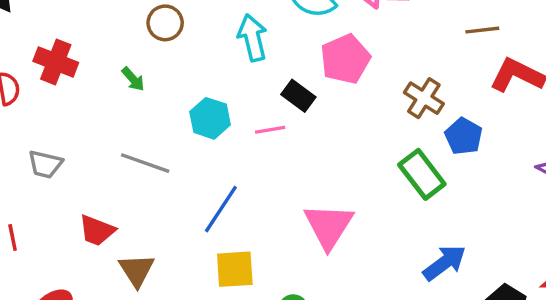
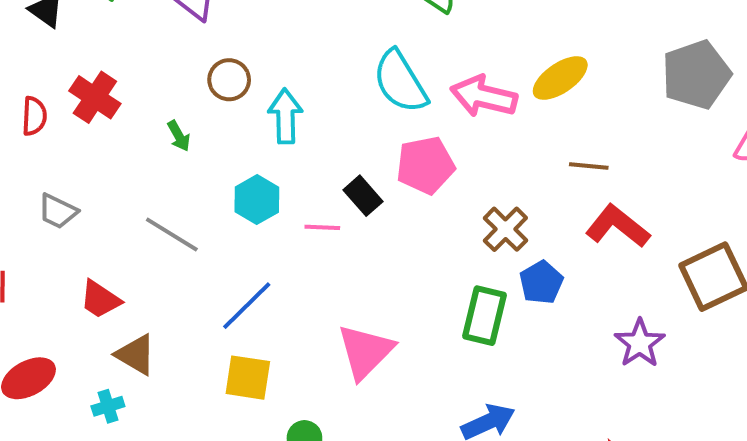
cyan arrow: (252, 38) -> (285, 116), moved
green rectangle: (422, 174) -> (484, 316), turned 39
brown triangle: (137, 270) -> (136, 355), turned -39

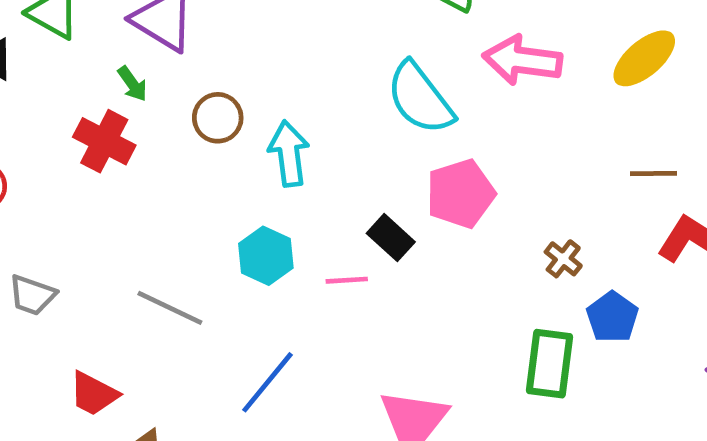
yellow ellipse: (560, 78) -> (644, 58), moved
pink arrow: (484, 96) -> (522, 60), moved
red cross: (95, 97) -> (104, 141), moved
green arrow: (179, 136) -> (132, 84), moved
brown cross: (505, 229) -> (563, 259), size x0.7

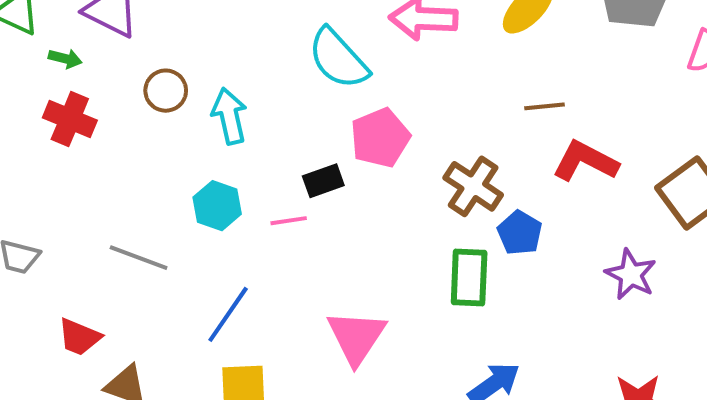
green arrow: (132, 84) -> (65, 59), moved, turned -36
black rectangle: (391, 238) -> (323, 181), turned -57
brown cross: (563, 259) -> (473, 186), size x1.8

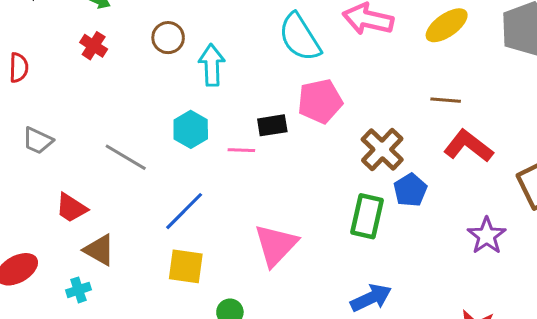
red cross: (70, 119) -> (94, 46), size x0.7

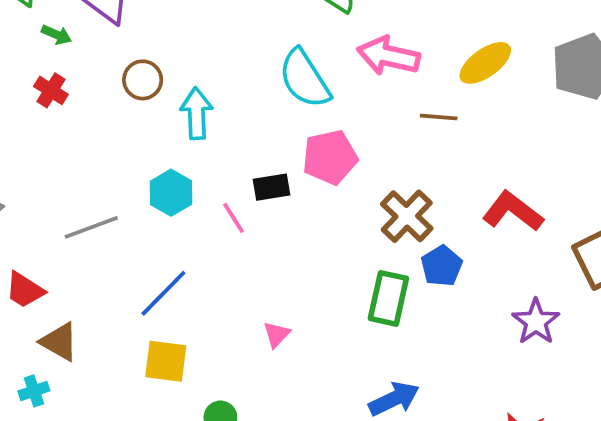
brown line: (446, 100) -> (439, 117), moved
pink line: (241, 150) -> (234, 218), turned 56
gray line: (126, 157) -> (91, 227), turned -51
pink triangle: (276, 245) -> (276, 334), size x0.5

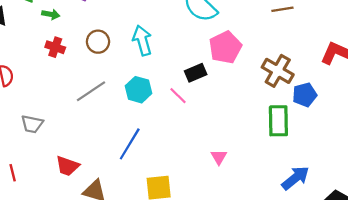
brown circle: (143, 80) -> (98, 42), moved
gray line: (91, 227) -> (91, 91), moved
blue pentagon: (442, 266) -> (305, 95), turned 30
blue line: (163, 293) -> (130, 144), moved

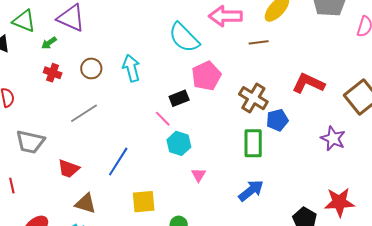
green arrow: (51, 14) -> (49, 43), turned 133
cyan hexagon: (139, 90) -> (179, 143), moved
gray trapezoid: (32, 124) -> (30, 142), size x1.4
red trapezoid: (67, 166) -> (69, 169), moved
blue arrow: (295, 178) -> (251, 191), moved

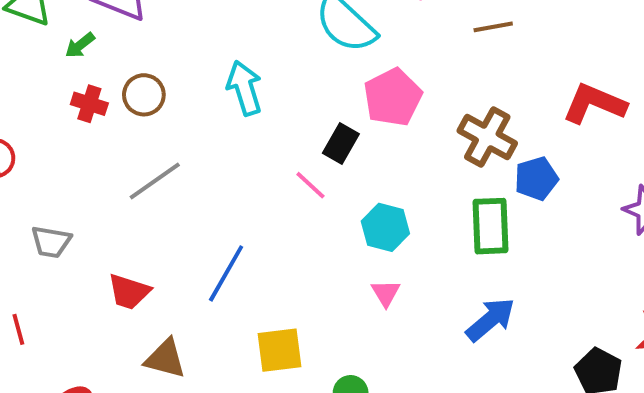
brown circle: (91, 68) -> (144, 95), moved
black rectangle: (179, 98) -> (341, 144), turned -36
gray trapezoid: (30, 142) -> (51, 242), size x0.7
cyan hexagon: (179, 143) -> (385, 227), moved

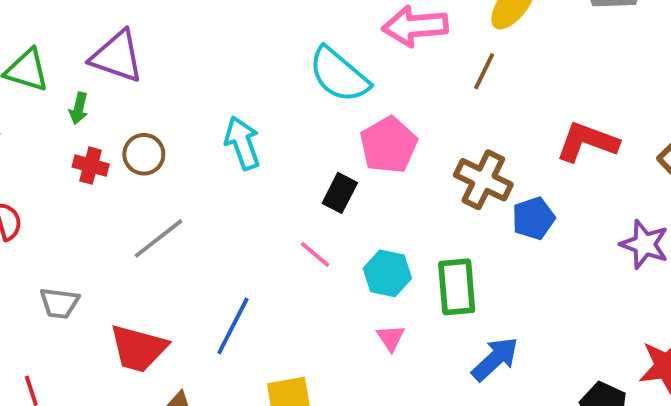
brown line: (493, 27) -> (484, 71), turned -51
green arrow: (80, 45) -> (79, 108), turned -36
pink line: (310, 185) -> (315, 254), moved
green rectangle: (491, 226) -> (457, 287), moved
red trapezoid: (129, 292) -> (138, 348), size x1.4

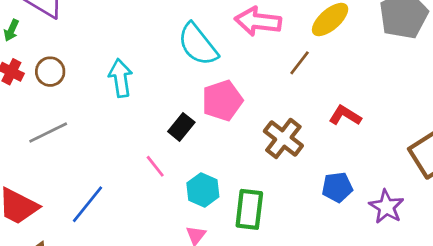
red L-shape: (587, 142) -> (345, 115), moved, size x0.7
blue pentagon: (533, 218) -> (337, 187), moved

